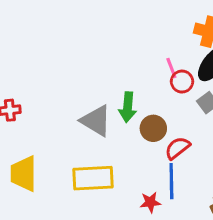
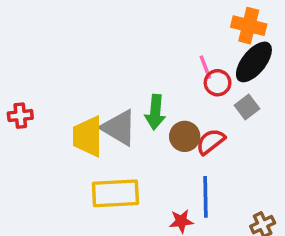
red semicircle: (177, 148) -> (211, 142), moved
yellow trapezoid: (24, 174) -> (88, 136), moved

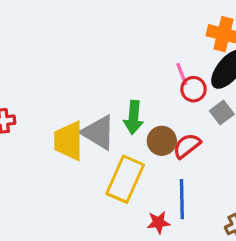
yellow rectangle: (115, 193) -> (125, 179), moved, turned -63

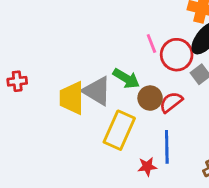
pink line: (182, 74) -> (151, 43), moved
red circle: (193, 89) -> (177, 55), size x1.5
green arrow: (133, 117) -> (126, 78), turned -64

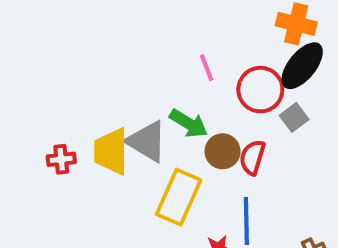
pink line: (151, 43) -> (207, 68), moved
red cross: (17, 81) -> (61, 159), moved
red semicircle: (171, 102) -> (252, 157), turned -35

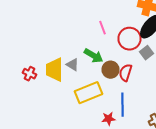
gray triangle: (147, 141) -> (72, 65), size x0.6
red cross: (61, 159) -> (30, 74), turned 32
yellow rectangle: (179, 197) -> (88, 93), turned 44

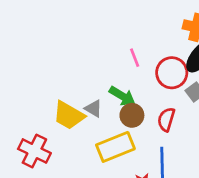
yellow trapezoid: (54, 70) -> (69, 115), turned -60
brown circle: (110, 70) -> (132, 115), moved
red cross: (30, 74) -> (34, 151), moved, size x1.6

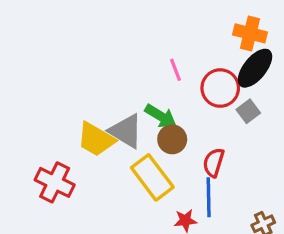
gray triangle: (93, 108) -> (126, 131), size x1.6
red semicircle: (166, 119) -> (214, 163), moved
yellow rectangle: (115, 147) -> (152, 177), turned 75

